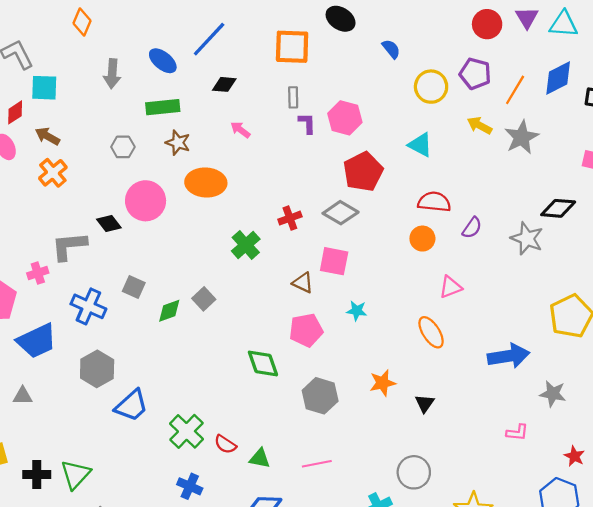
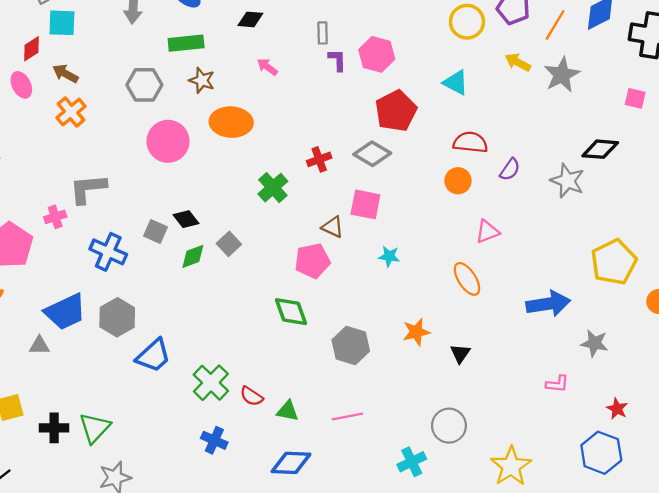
gray hexagon: (123, 147) -> (144, 85), size x1.4
black diamond: (109, 223) -> (186, 219), moved
pink pentagon: (306, 330) -> (312, 261), moved
blue trapezoid: (37, 341) -> (65, 312), moved

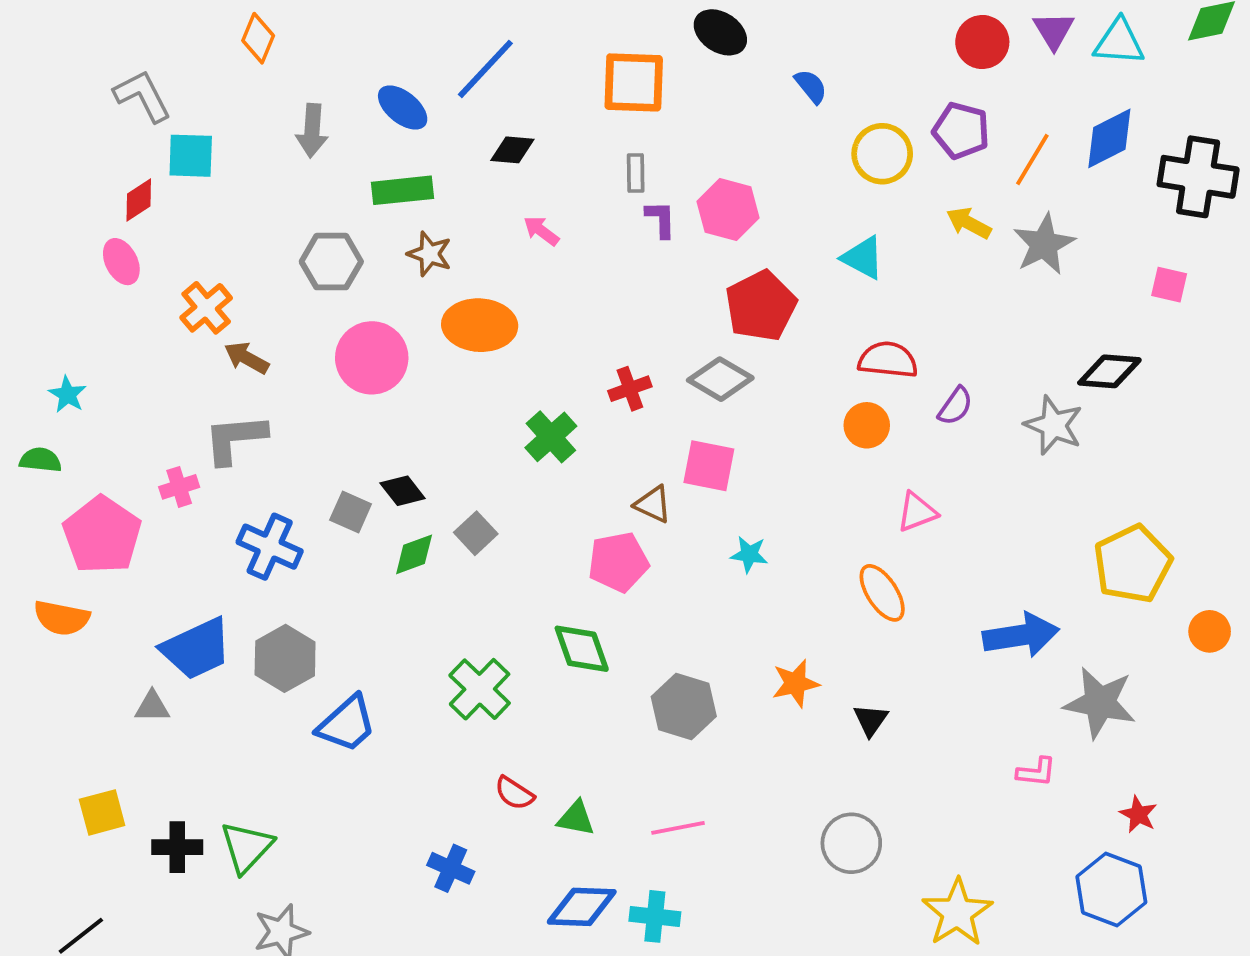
brown arrow: (65, 74) -> (247, 358), moved
gray star: (595, 343) -> (1100, 703), size x1.5
green cross: (211, 383) -> (480, 689), moved
cyan cross: (412, 462) -> (655, 916), moved, turned 32

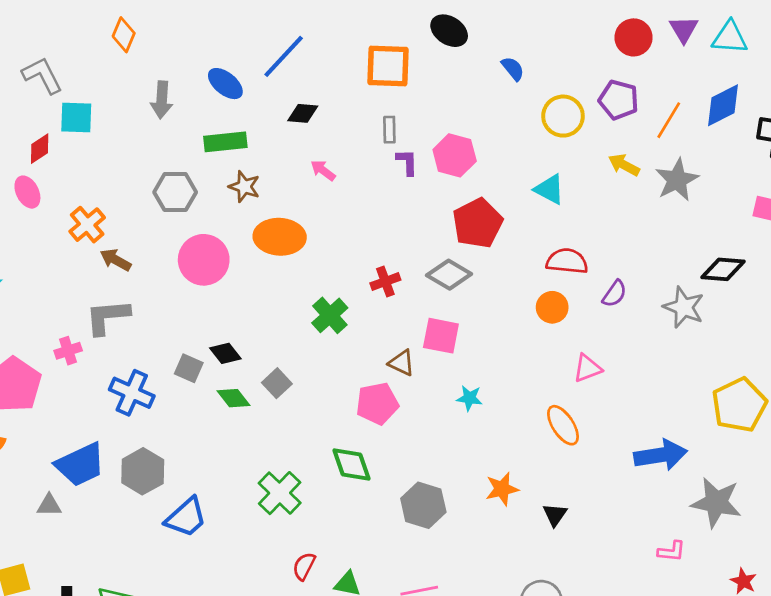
green diamond: (414, 554) -> (234, 398), turned 72
red semicircle: (514, 793) -> (304, 566), turned 84

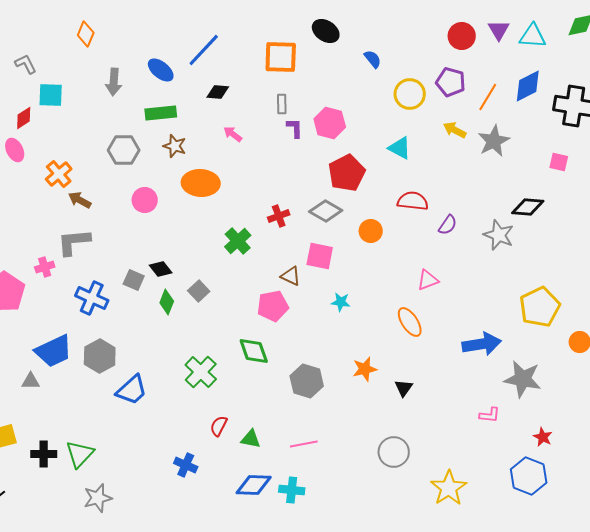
gray L-shape: (42, 75) -> (26, 64), size x0.7
pink circle: (204, 260) -> (145, 200), size x0.7
orange circle: (552, 307) -> (371, 231), moved
green diamond: (234, 398) -> (167, 302), turned 60

